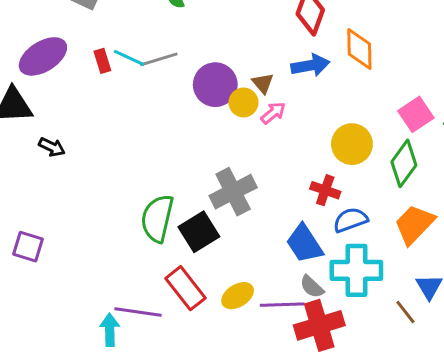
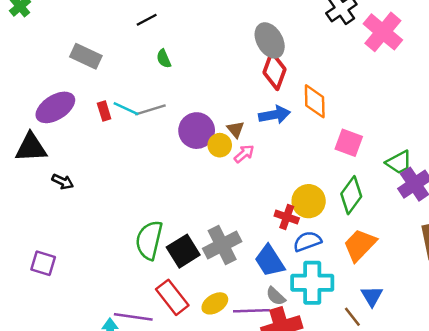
pink square: (416, 114) -> (349, 143), moved, turned -36
yellow circle: (352, 144) -> (309, 201), moved
gray cross: (233, 192) -> (222, 245), moved

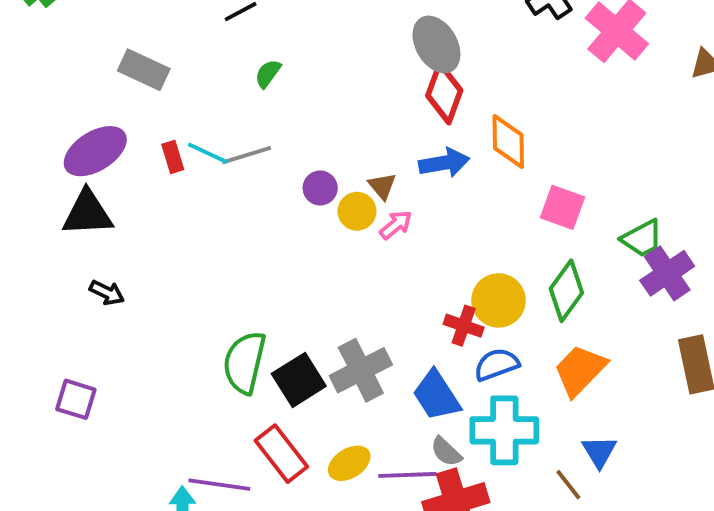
green semicircle: (164, 59) -> (268, 74), turned 60
purple circle: (197, 131) -> (320, 188), size x0.6
black triangle: (31, 148) -> (87, 213), moved
black arrow: (63, 182) -> (107, 293), moved

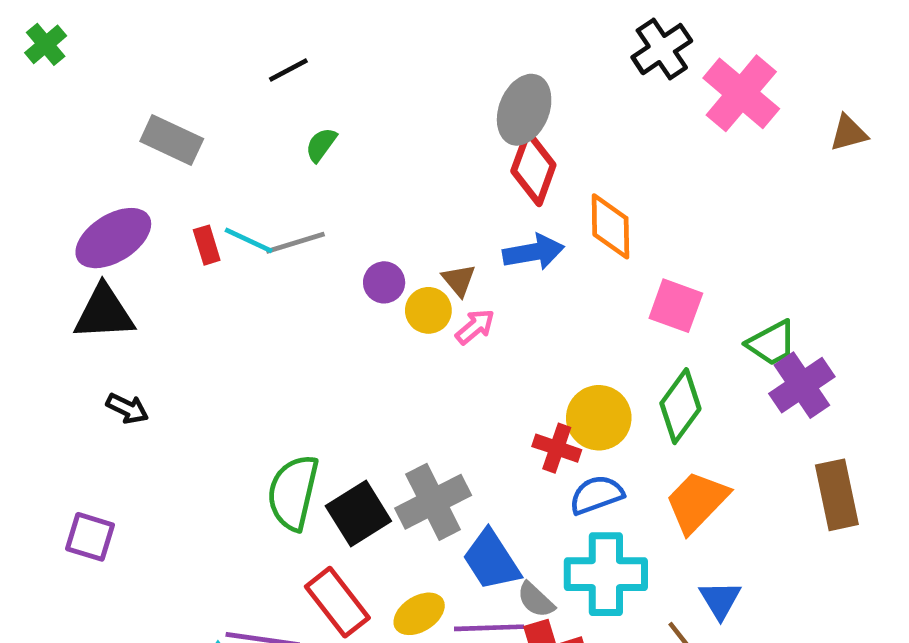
gray ellipse: (436, 45) -> (524, 110), turned 52
blue trapezoid: (436, 395) -> (491, 560), moved

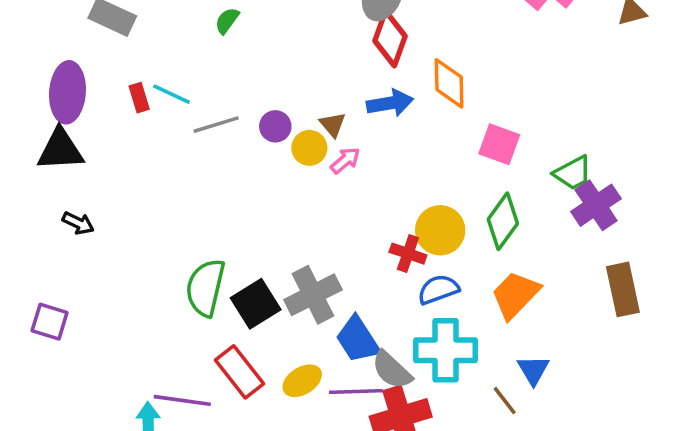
purple ellipse: (113, 238) -> (67, 92), turned -54
gray line: (295, 243) -> (216, 125), moved
gray semicircle: (536, 600) -> (392, 370), size x1.4

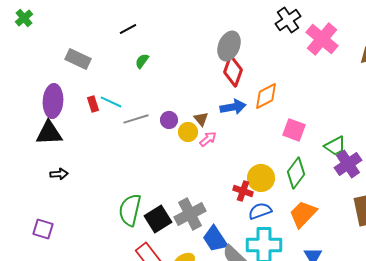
orange diamond: (449, 83) -> (266, 96), turned 64
black arrow: (78, 223) -> (59, 174), turned -30

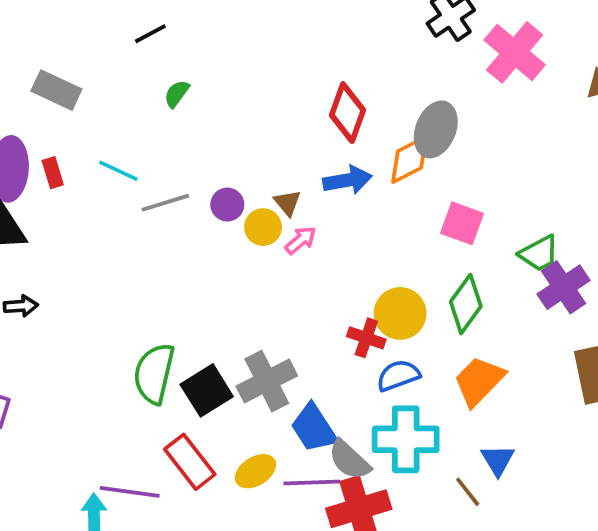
gray ellipse: (229, 46) -> (436, 129), moved
red rectangle: (93, 104) -> (53, 173), moved

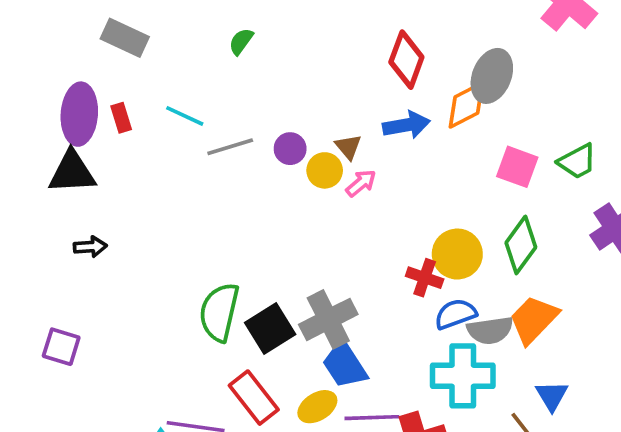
green trapezoid: (539, 253) -> (577, 161), moved
blue trapezoid: (314, 428) -> (345, 365), moved
gray semicircle: (349, 460) -> (490, 330), moved, turned -51

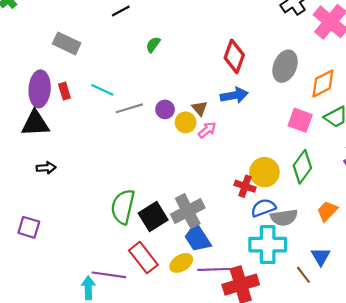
green semicircle: (241, 41) -> (153, 45), moved
orange diamond: (466, 105) -> (323, 83), moved
orange trapezoid: (534, 319) -> (327, 211), moved, size x0.7

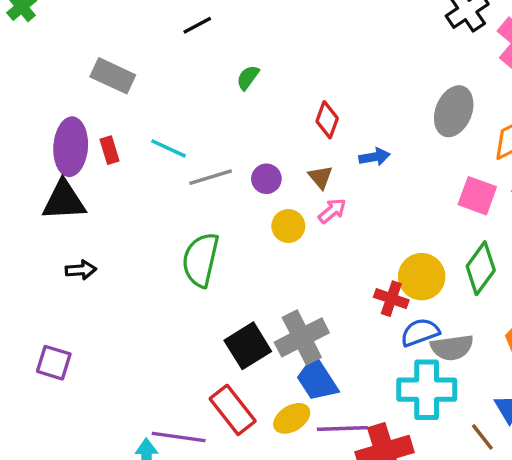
red diamond: (234, 56) -> (327, 120), moved, size x0.7
blue arrow: (234, 95) -> (374, 157), size x0.7
yellow circle: (186, 122) -> (288, 226), moved
green semicircle: (123, 207) -> (201, 260), moved

